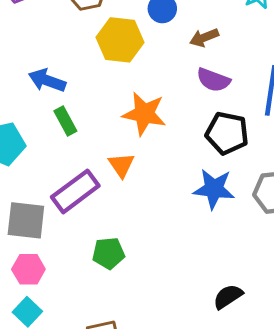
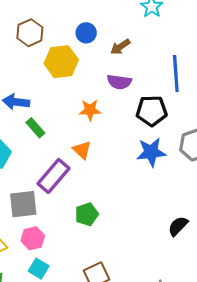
purple semicircle: (213, 80) -> (119, 82), moved
orange star: (144, 114) -> (90, 110), size x0.7

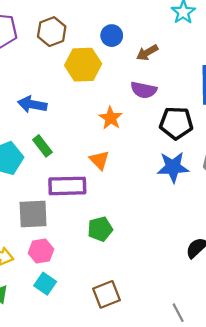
orange star: (90, 110) -> (111, 118), turned 30
green rectangle: (35, 128) -> (42, 146), moved
purple rectangle: (54, 176) -> (67, 186), turned 44

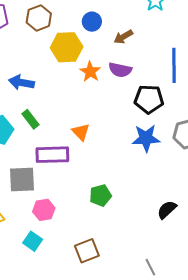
orange star: (111, 118) -> (90, 72), moved
green pentagon: (100, 229) -> (100, 195), moved
pink hexagon: (41, 251) -> (44, 210), moved

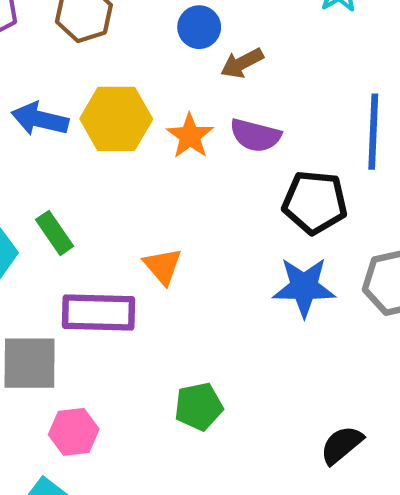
brown arrow: (123, 37) -> (242, 63), moved
yellow hexagon: (67, 47) -> (116, 119), moved
blue arrow: (21, 82) -> (40, 119), moved

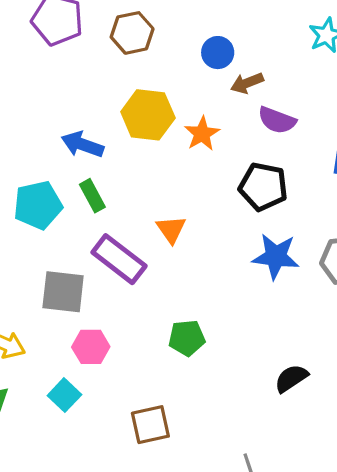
blue arrow: (40, 119) -> (82, 145), moved
purple semicircle: (255, 135) -> (277, 120), moved
black pentagon: (315, 202) -> (263, 187), moved
purple rectangle: (98, 313) -> (119, 259), turned 30

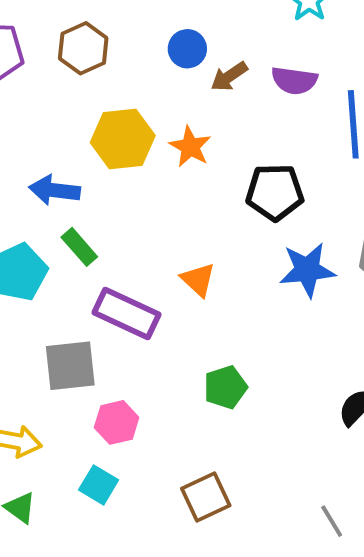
purple semicircle: (277, 120) -> (294, 80), moved
orange triangle: (171, 229) -> (198, 280), moved

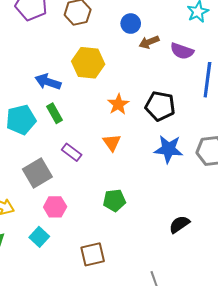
orange star: (190, 147) -> (118, 104), moved
purple rectangle: (126, 314) -> (72, 152), size x0.6
gray square: (70, 366) -> (37, 173), turned -36

